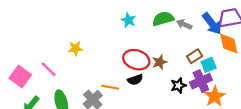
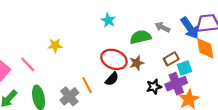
green semicircle: (163, 19) -> (141, 37), moved
black semicircle: (135, 80) -> (112, 79), turned -32
orange line: (110, 87) -> (87, 85), turned 49

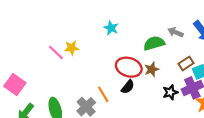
cyan star: (108, 20) -> (111, 28), moved
yellow star: (55, 45) -> (72, 48), moved
pink line: (28, 64) -> (56, 53), moved

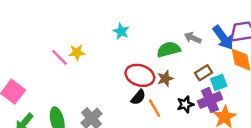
orange line: (103, 94) -> (155, 108), moved

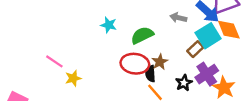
green semicircle: (169, 49) -> (142, 35), moved
yellow star: (77, 52) -> (73, 78), moved
cyan square: (219, 82) -> (208, 36), moved, size x1.5
black semicircle: (138, 97) -> (150, 74), moved, turned 147

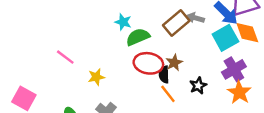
green semicircle: (142, 35) -> (138, 37), moved
brown rectangle: (195, 49) -> (176, 23), moved, size x1.5
purple cross: (207, 74) -> (234, 69), moved
yellow star: (73, 78) -> (96, 77), moved

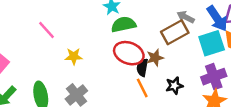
brown rectangle: (176, 23) -> (175, 32), moved

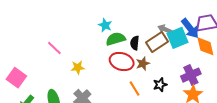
cyan square: (212, 43) -> (178, 38), moved
black semicircle: (142, 68) -> (135, 43), moved

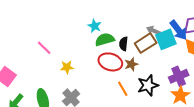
black star: (160, 85) -> (148, 85), size x1.5

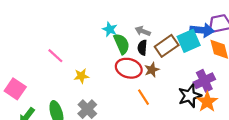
blue arrow: (178, 30) -> (202, 30), turned -45
gray arrow: (153, 31) -> (143, 31), moved
green semicircle: (105, 40) -> (122, 44), turned 84
black star: (148, 85) -> (190, 96), moved

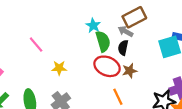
brown rectangle: (167, 46) -> (134, 17), moved

